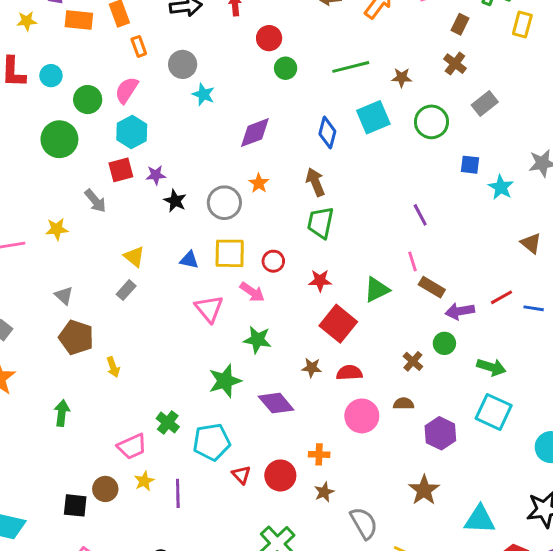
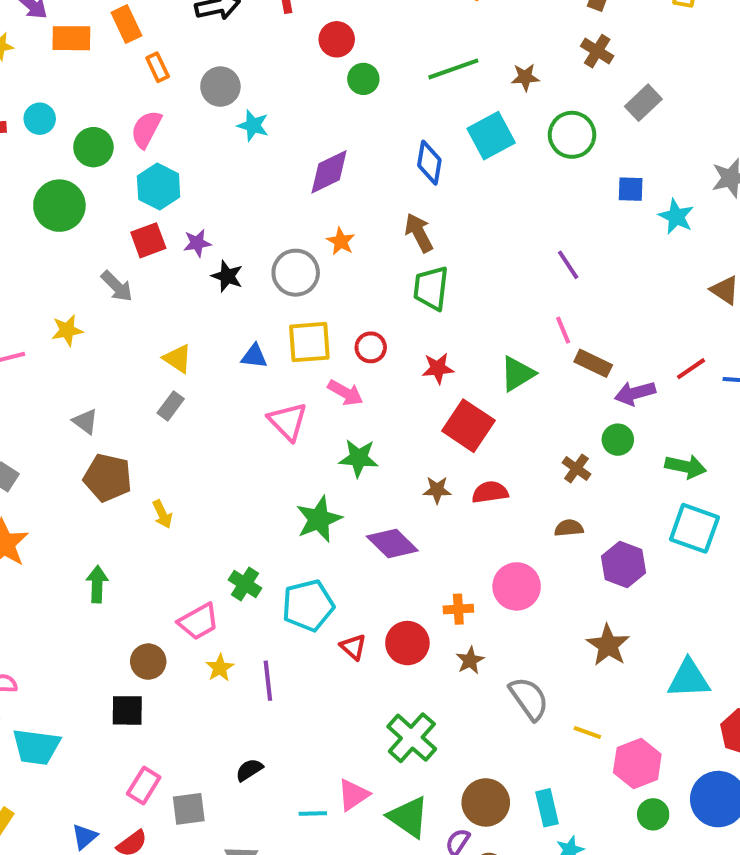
pink circle: (362, 416) -> (517, 586), moved
brown circle: (105, 489) -> (148, 662), moved

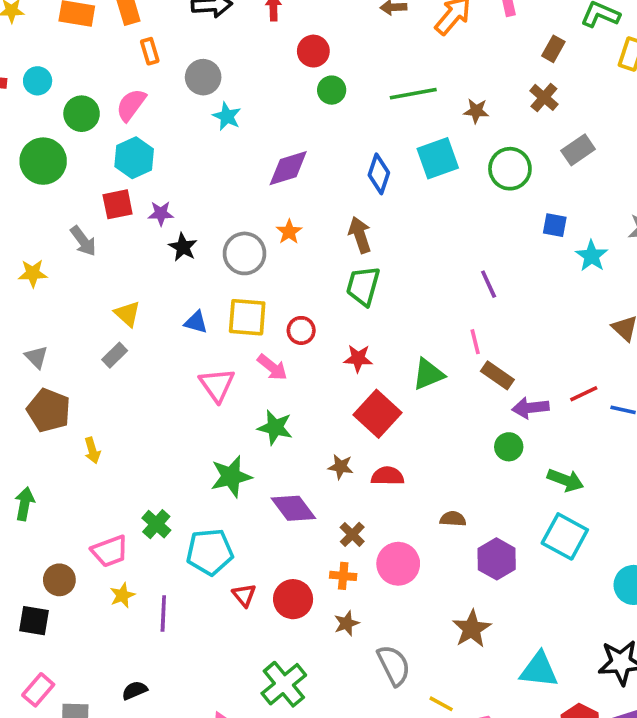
brown cross: (576, 468) -> (352, 534), moved

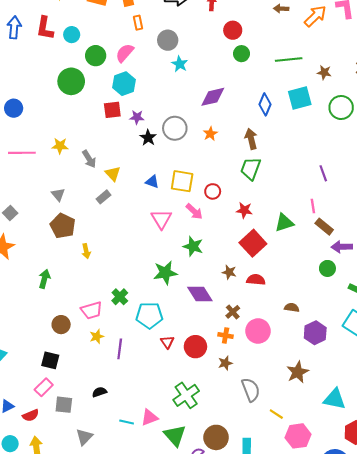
gray arrow: (83, 241) -> (89, 159), moved
gray circle: (245, 253) -> (175, 128), moved
black square: (34, 621) -> (50, 360), moved

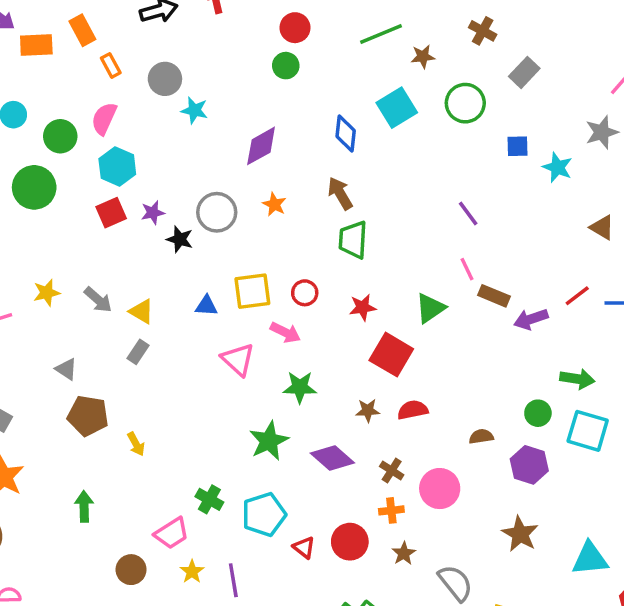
red circle: (233, 30) -> (295, 28), moved
green line: (289, 59) -> (381, 34), moved
green circle: (327, 268) -> (538, 413), moved

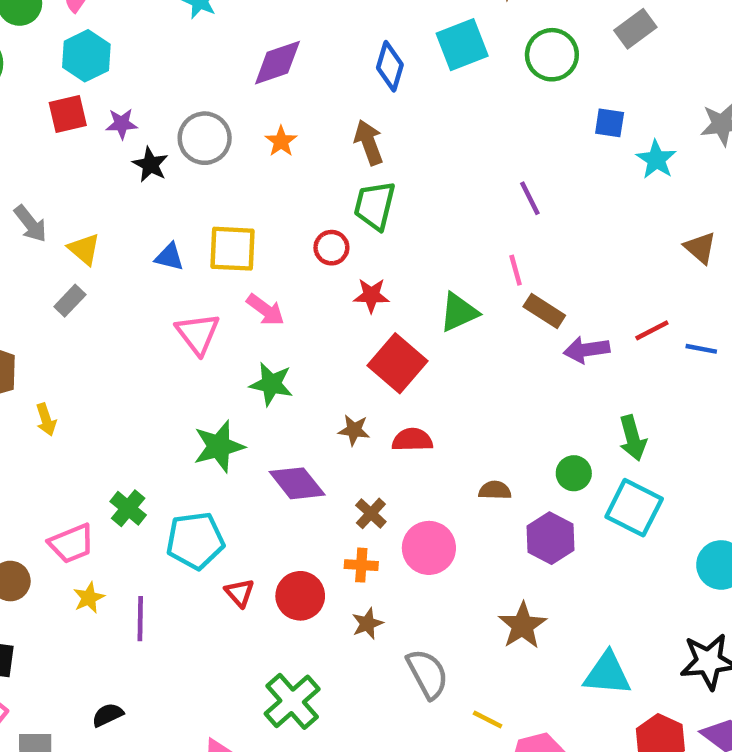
red circle: (305, 293) -> (331, 248), moved
green arrow: (577, 379) -> (633, 438), turned 56

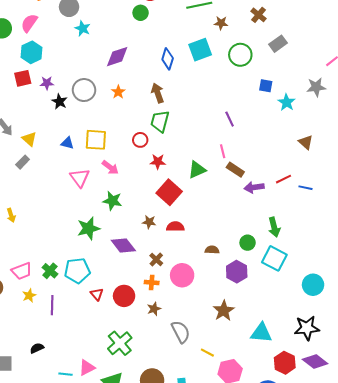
green cross: (128, 508) -> (50, 271), moved

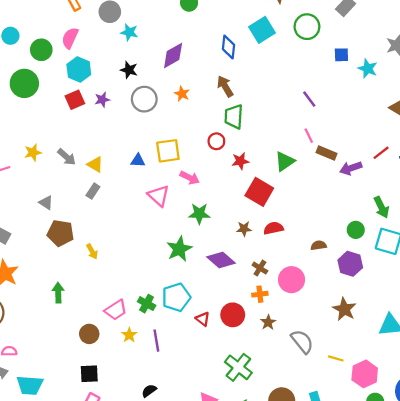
black star: (59, 101) -> (129, 70), moved

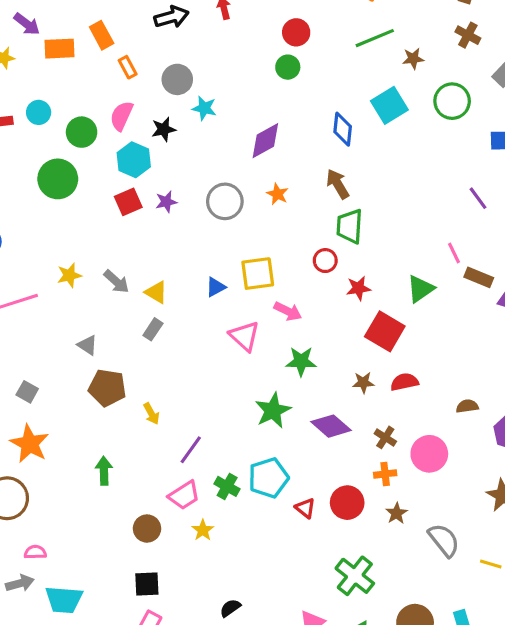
black star: (129, 70) -> (164, 129), moved, turned -30
purple line: (309, 99) -> (478, 198), moved
blue triangle: (138, 161) -> (216, 287), turned -32
purple line: (156, 341) -> (191, 450), moved, turned 45

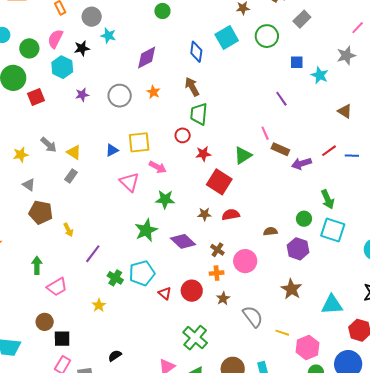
red square: (128, 202) -> (36, 97), moved
yellow star: (69, 275) -> (21, 155), moved
pink trapezoid: (184, 495) -> (57, 287), moved
brown circle: (147, 529) -> (45, 322), moved

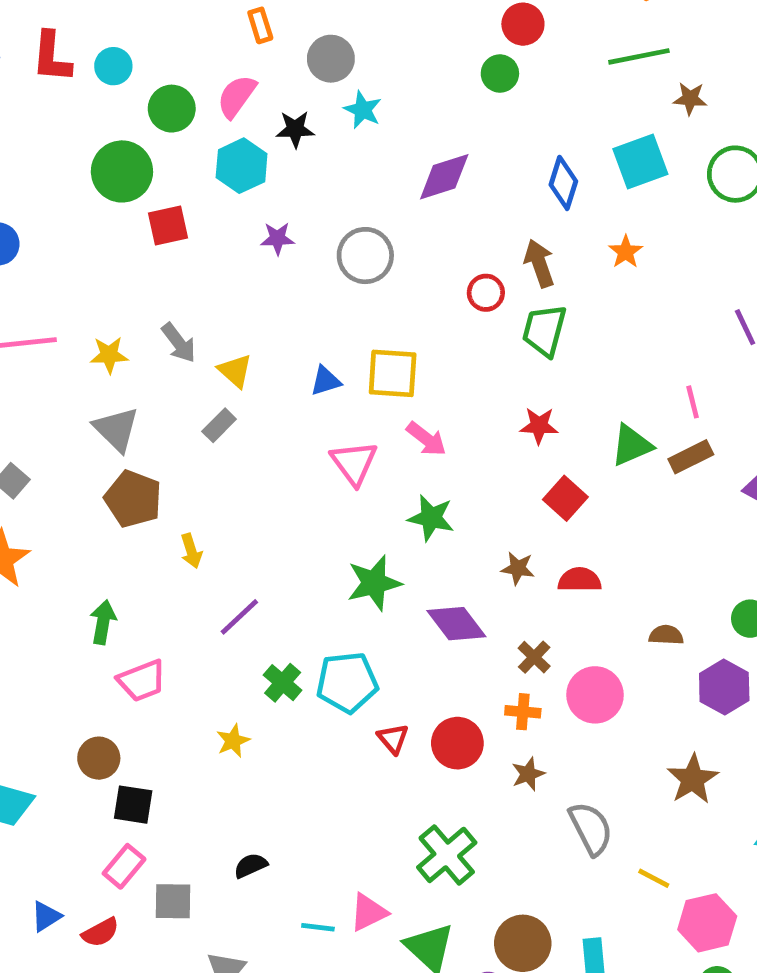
orange star: (153, 92) -> (626, 252), moved
red circle: (183, 135) -> (486, 293), moved
brown rectangle: (280, 149) -> (691, 457), moved, turned -60
red square: (219, 182) -> (565, 498), size x0.7
gray triangle: (29, 185) -> (116, 429), size x1.5

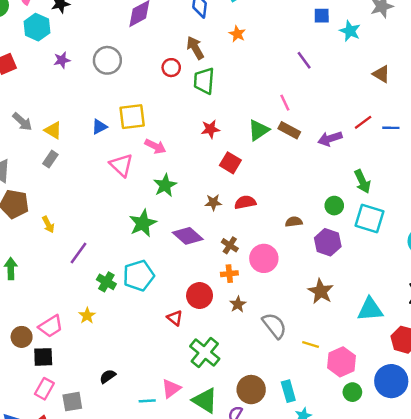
brown rectangle: (691, 457) -> (289, 130), turned 65
green star: (431, 518) -> (165, 185), turned -30
pink trapezoid: (142, 681) -> (51, 326), moved
red triangle: (393, 739) -> (175, 318), moved

